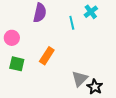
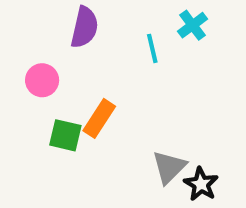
pink circle: (12, 38) -> (42, 80), moved
green square: (17, 64) -> (65, 135), moved

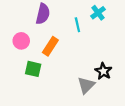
orange rectangle: (99, 118) -> (50, 46), moved
black star: (201, 184) -> (103, 71), moved

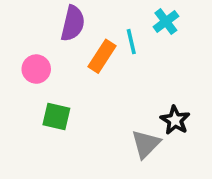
orange rectangle: (50, 46) -> (102, 56), moved

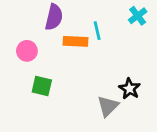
cyan cross: (166, 22) -> (138, 16), moved
orange rectangle: (102, 56) -> (76, 41), turned 60

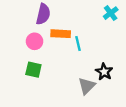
cyan line: (97, 31) -> (78, 43), moved
pink circle: (27, 51) -> (35, 41), moved

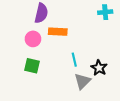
cyan cross: (111, 13) -> (105, 12), turned 32
cyan line: (78, 43) -> (74, 60), moved

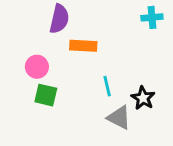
pink circle: (33, 39) -> (37, 67), moved
gray triangle: (82, 81) -> (119, 118), turned -48

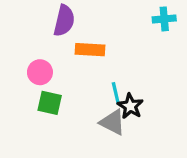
black star: (143, 98) -> (130, 106), moved
gray triangle: (119, 118) -> (113, 122), moved

